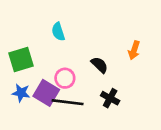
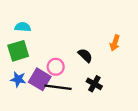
cyan semicircle: (58, 32) -> (23, 27), moved, turned 112

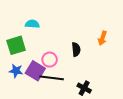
cyan semicircle: (23, 27) -> (32, 24), moved
black semicircle: (85, 55) -> (76, 49), turned 40
black cross: (94, 84) -> (84, 88), moved

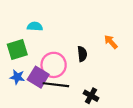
orange arrow: (102, 38) -> (111, 42), turned 120
pink circle: (50, 60) -> (54, 65), size x1.5

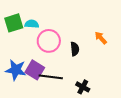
green square: (17, 50) -> (14, 23), moved
pink circle: (54, 65) -> (49, 41), moved
blue star: (17, 77) -> (16, 70), size x1.5

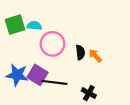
orange arrow: (101, 38) -> (95, 56), moved

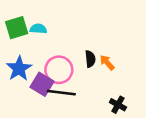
pink circle: (52, 44) -> (59, 70), moved
blue star: (17, 75) -> (19, 69), moved, turned 30
black cross: (89, 93) -> (118, 105), moved

